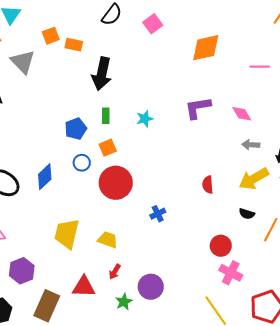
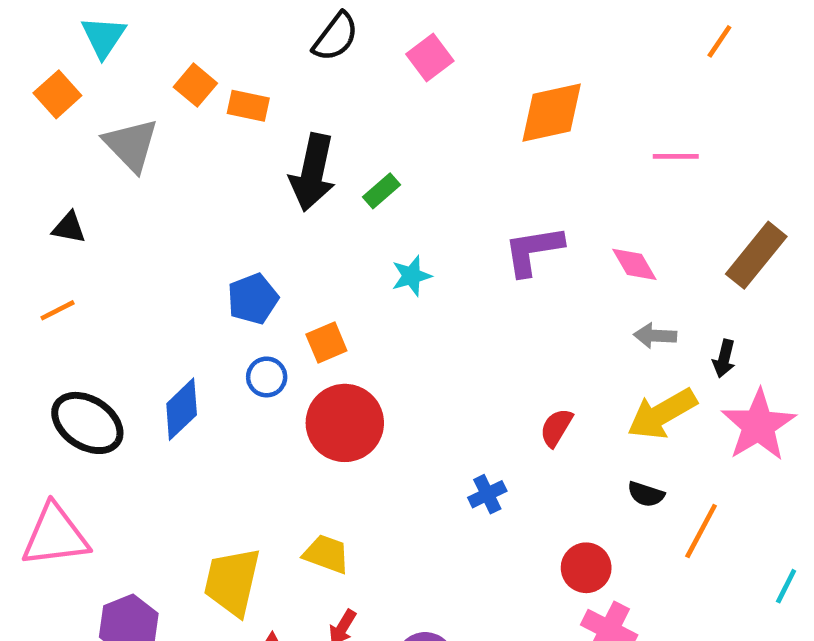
orange square: (51, 36) -> (195, 85), turned -30
green rectangle: (106, 116) -> (382, 191), moved, turned 49
red semicircle: (208, 185) -> (556, 428), turned 36
blue cross: (158, 214) -> (487, 494), moved
yellow trapezoid: (67, 234) -> (232, 582), moved

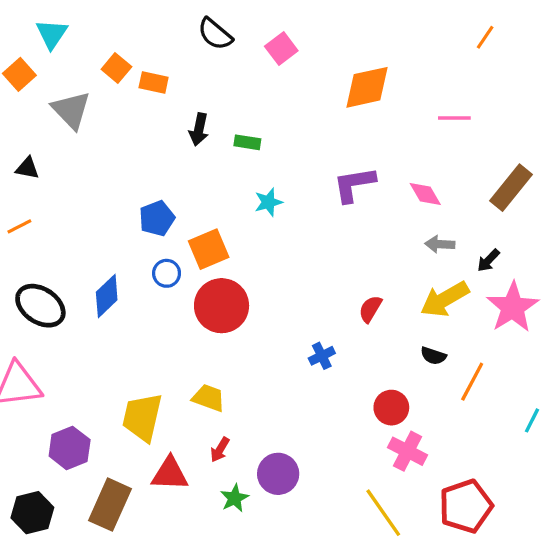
black semicircle: (336, 37) -> (215, 34), turned 93
black arrow: (313, 172) -> (199, 129), size x0.6
green rectangle: (382, 191) -> (247, 142), turned 50
orange square: (326, 343) -> (209, 249), size x1.4
black arrow: (724, 359) -> (488, 260), turned 30

